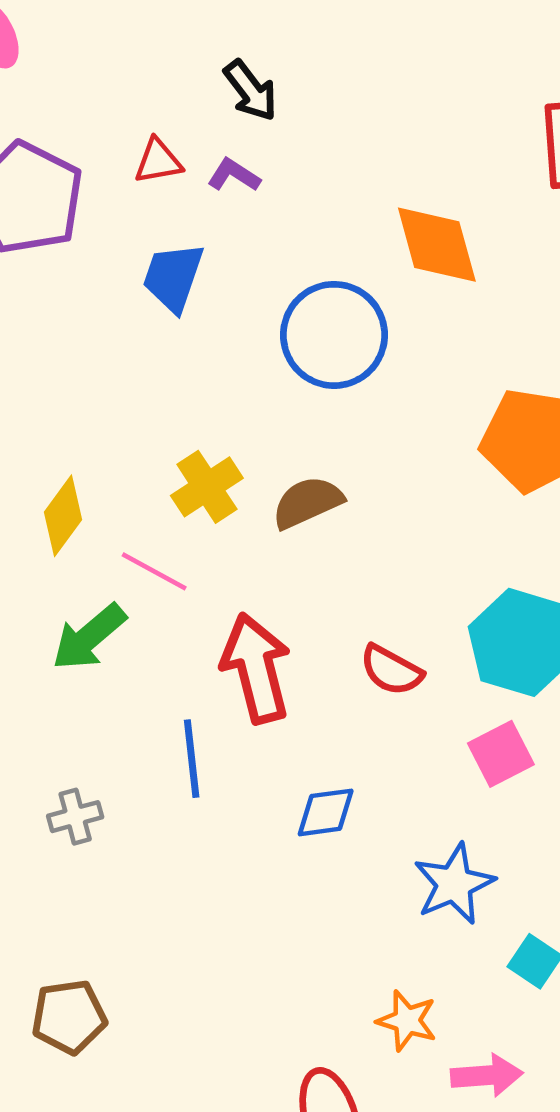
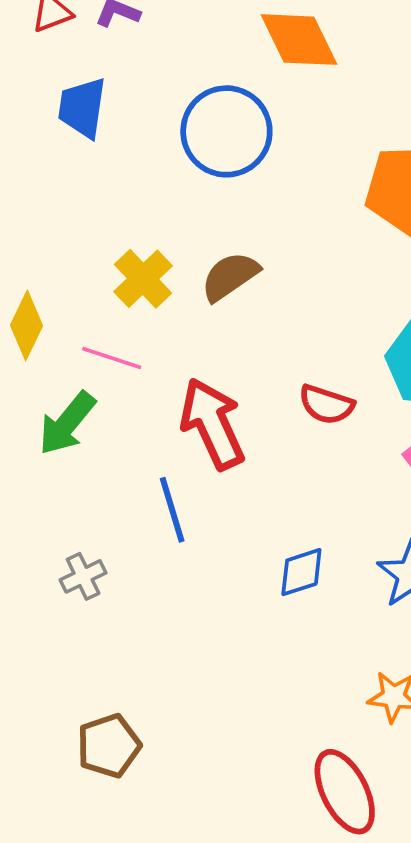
blue diamond: (326, 812) -> (301, 572), moved

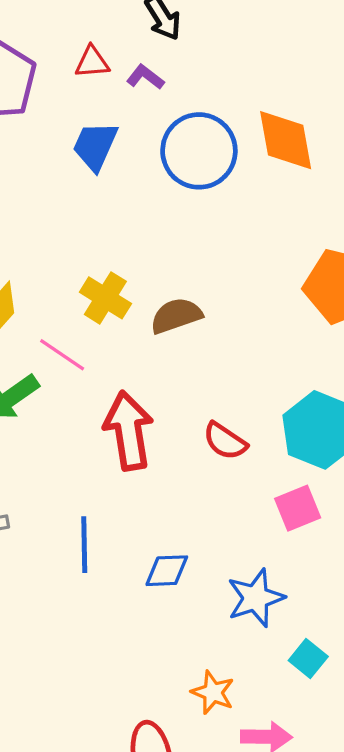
blue circle: (226, 131) -> (199, 151), moved
yellow cross: (143, 279) -> (105, 298), turned -30
blue line: (172, 510) -> (84, 545), moved

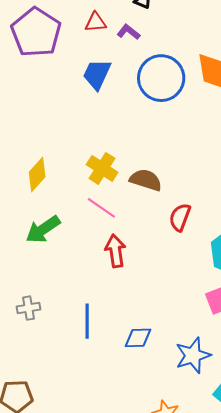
brown semicircle: (176, 316) -> (146, 180), turned 36
pink line: (62, 355) -> (101, 208), moved
red arrow: (129, 431) -> (115, 251), size x0.7
red semicircle: (225, 441) -> (180, 217), moved, turned 76

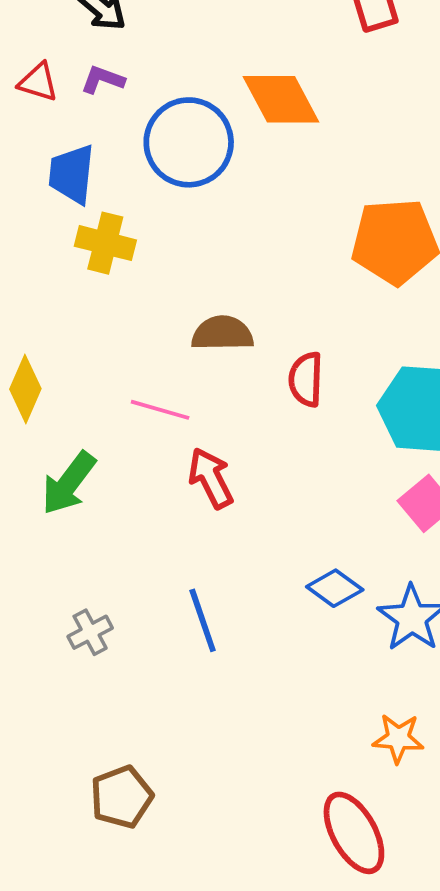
red triangle: (96, 22) -> (38, 82), turned 40
yellow cross: (102, 168) -> (105, 243), moved
blue diamond: (138, 338) -> (335, 588), moved, turned 56

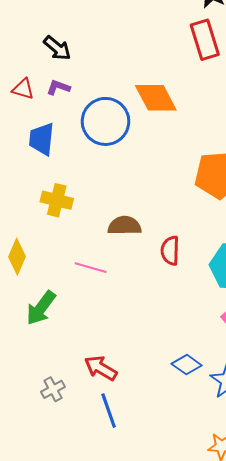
yellow cross: (105, 243) -> (57, 200), moved
red arrow: (211, 478) -> (101, 368), moved, turned -32
blue line: (203, 620) -> (109, 411), moved

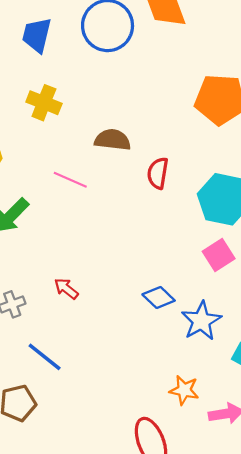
red arrow: (101, 368) -> (66, 289), size x0.7
blue line: (109, 411) -> (45, 357), moved, turned -40

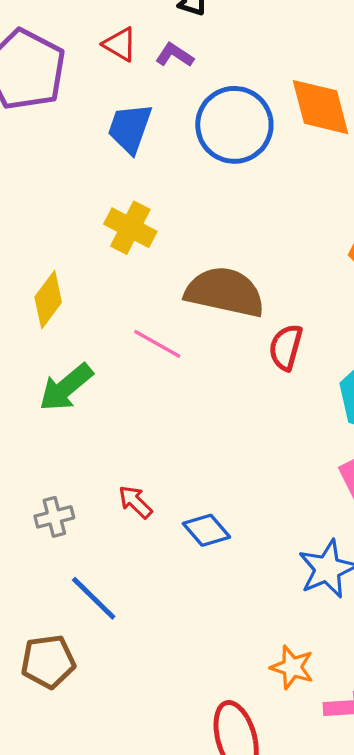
brown semicircle: (113, 140) -> (225, 292), size x1.5
blue diamond: (159, 297) -> (206, 530), moved

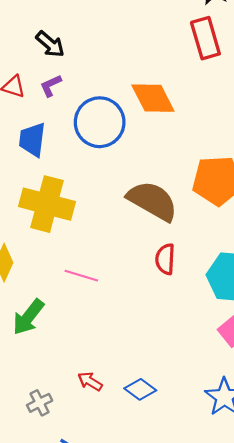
purple L-shape: (175, 55) -> (51, 86), turned -45
yellow cross: (130, 228) -> (47, 204), size x1.6
brown semicircle: (225, 292) -> (152, 201), moved, turned 30

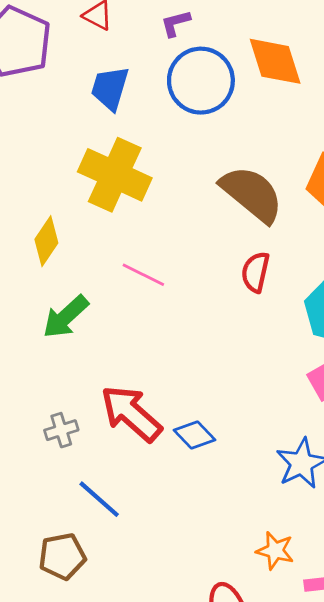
purple L-shape: (51, 86) -> (175, 23), moved
red arrow: (90, 381) -> (131, 414), size x2.0

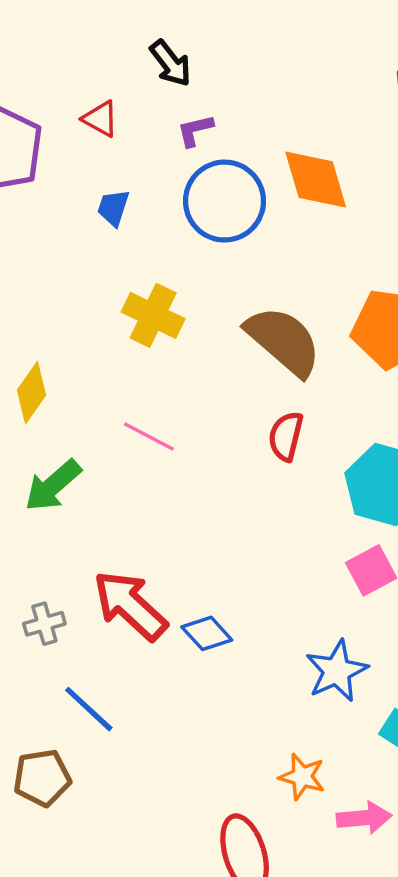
blue trapezoid: (110, 88) -> (113, 208), size x0.7
yellow cross: (115, 175) -> (153, 315), moved, size x0.7

